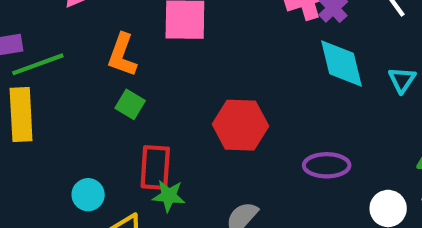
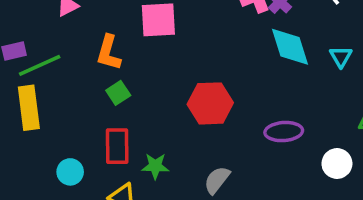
green square: (130, 104) -> (118, 93), turned 30
red rectangle: (155, 167) -> (117, 146), moved
cyan circle: (88, 195) -> (70, 172), moved

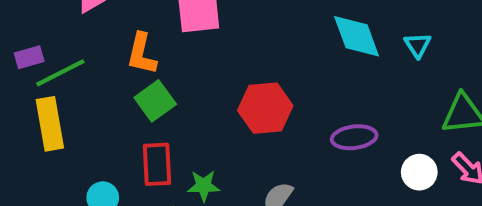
green square: (118, 93) -> (155, 101), size x1.4

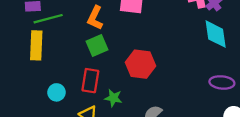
red hexagon: (265, 108) -> (141, 64), moved
purple ellipse: (354, 137) -> (222, 82), moved

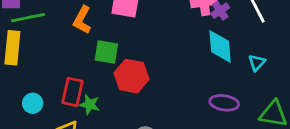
green square: (97, 45) -> (106, 52), moved, turned 30
green star: (113, 98) -> (90, 105), moved

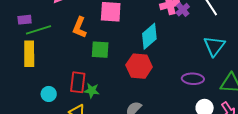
cyan diamond: (220, 46) -> (149, 36), moved, turned 60
cyan triangle: (257, 63) -> (214, 46), size x1.6
red hexagon: (132, 76) -> (139, 66), moved

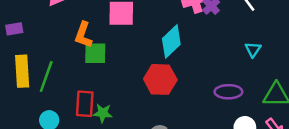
green line: (38, 30) -> (46, 76), moved, turned -50
cyan triangle: (214, 46) -> (253, 49), size x0.6
green square: (100, 50) -> (95, 53), moved

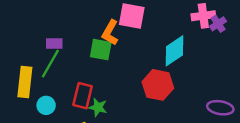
purple rectangle: (14, 29) -> (54, 43), moved
orange L-shape: (83, 35) -> (110, 33), moved
yellow rectangle: (22, 71) -> (25, 82), moved

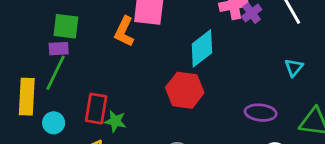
green square: (101, 50) -> (66, 26), moved

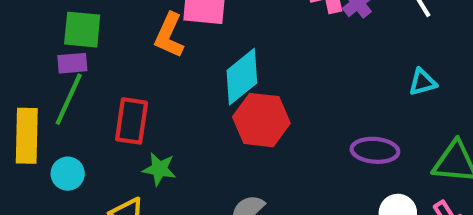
cyan diamond: (202, 48) -> (242, 77), moved
cyan triangle: (294, 68) -> (422, 82), turned 36
red rectangle: (96, 109) -> (132, 121), moved

